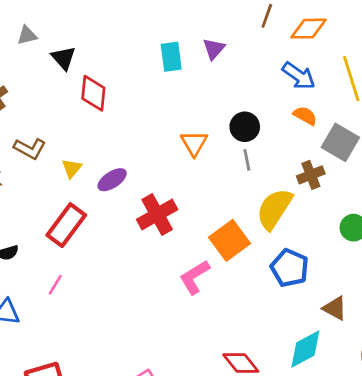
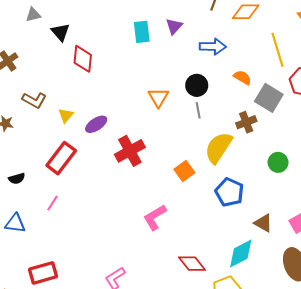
blue arrow: (299, 76) -> (213, 47), moved, turned -35
orange square: (230, 240) -> (184, 171), size x0.7
pink L-shape: (195, 277) -> (155, 217), moved

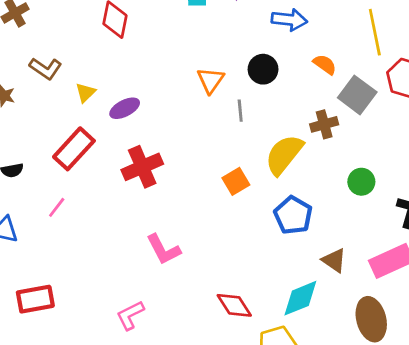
gray line: (198, 110) -> (240, 111), moved
red cross: (130, 151) -> (142, 167), moved
pink L-shape: (155, 217) -> (163, 249), moved, turned -92

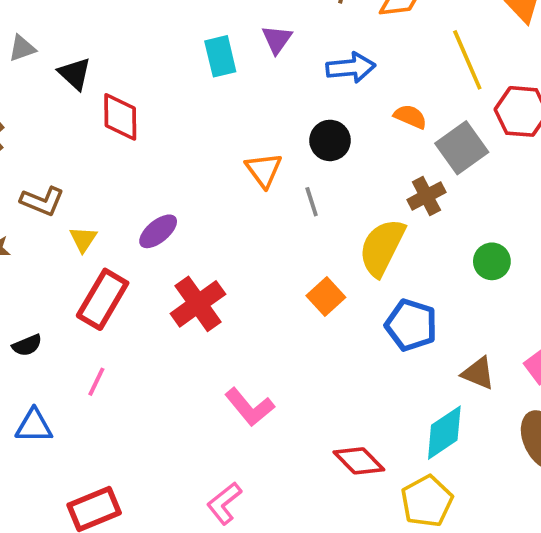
yellow triangle: (85, 93) -> (83, 239), moved
gray square: (357, 95) -> (462, 148), turned 30

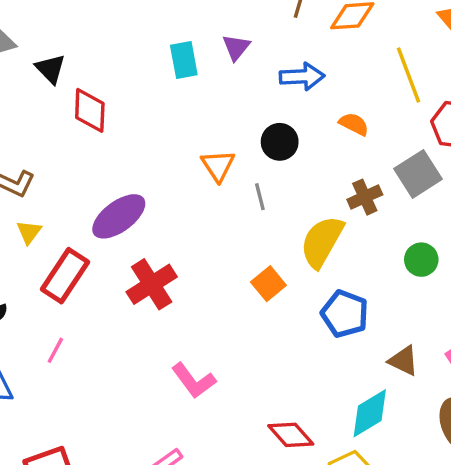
gray square: (462, 148) -> (418, 174), moved
purple ellipse: (158, 231) -> (119, 216), size x1.5
yellow triangle: (83, 239) -> (29, 232), moved

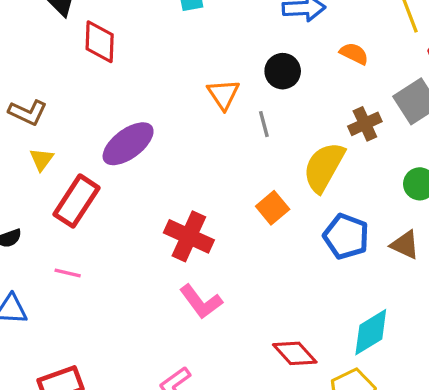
red cross: (152, 284) -> (189, 236), moved, turned -33
pink line: (55, 350) -> (68, 273), turned 75
brown triangle: (403, 361) -> (405, 245), moved

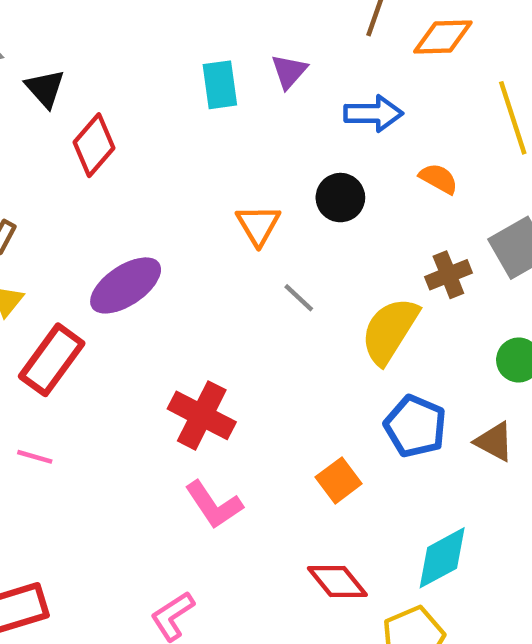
red diamond: (100, 42) -> (94, 145), turned 36
gray line: (264, 124) -> (299, 298), moved, turned -35
orange square: (273, 208) -> (339, 480), moved

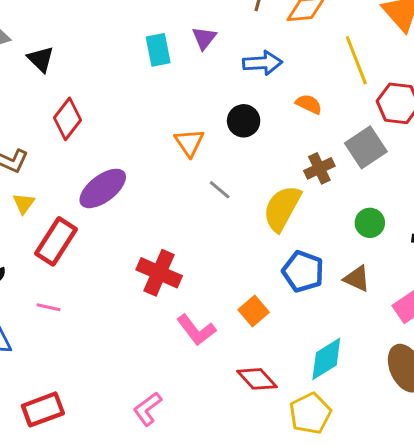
red diamond: (94, 145) -> (67, 119), moved
pink L-shape: (214, 505) -> (196, 330), moved

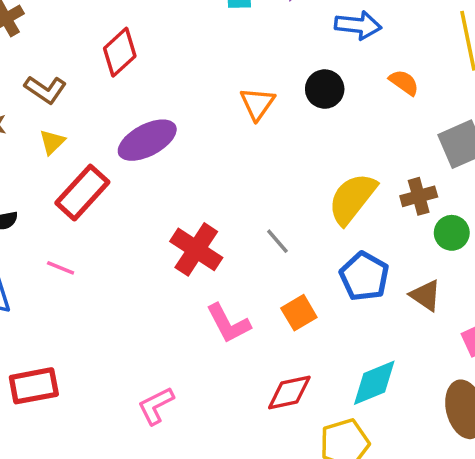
brown cross: (319, 168) -> (419, 196), moved
gray line: (220, 190) -> (277, 241), moved
red diamond: (257, 379) -> (289, 392), turned -69

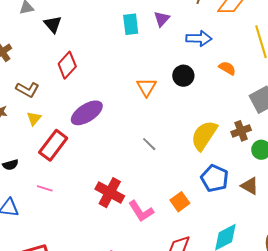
gray line: (277, 241) -> (149, 144), moved
red cross: (196, 249) -> (110, 193), moved

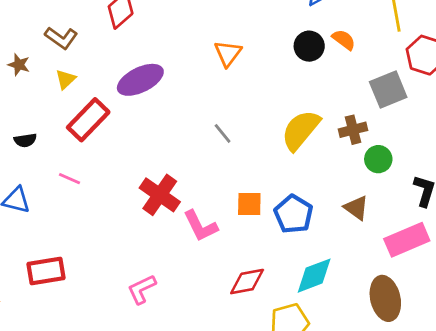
black circle: (183, 76) -> (309, 46), moved
blue pentagon: (215, 178) -> (294, 214), moved
orange square: (180, 202) -> (249, 204), moved, turned 30

